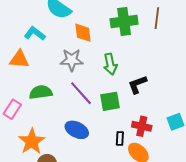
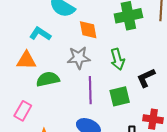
green semicircle: (41, 92) -> (48, 79), moved
purple line: (81, 93) -> (90, 90), turned 44

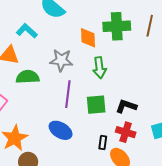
orange diamond: (88, 30) -> (88, 38), moved
black L-shape: (146, 78) -> (126, 106), moved, turned 35

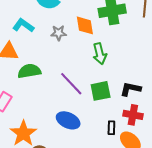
gray star: (61, 60) -> (59, 33), moved, size x0.7
purple line: (68, 94) -> (71, 84), turned -44

